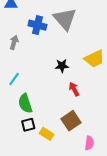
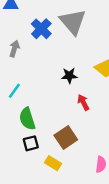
blue cross: (37, 25) -> (41, 29), turned 30
brown square: (71, 121) -> (66, 137), moved
yellow rectangle: (47, 134) -> (53, 163), moved

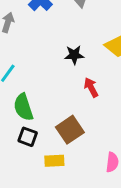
black square: (31, 143) -> (28, 137), turned 35
yellow rectangle: (53, 163) -> (54, 161), turned -35

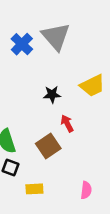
brown square: (70, 130) -> (48, 146), moved

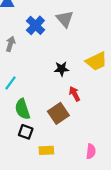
gray triangle: (56, 37) -> (65, 19), size x0.7

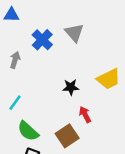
green semicircle: (22, 109) -> (28, 131), turned -30

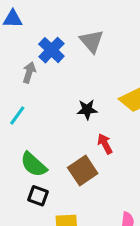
gray arrow: (15, 60) -> (29, 72), moved
cyan line: (15, 103) -> (17, 116), moved

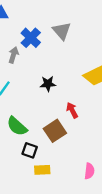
black star: (87, 110) -> (48, 84), moved
black square: (38, 196) -> (30, 150), moved

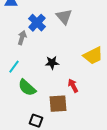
green semicircle: (17, 126) -> (27, 88), moved
brown square: (55, 131) -> (58, 104), turned 30

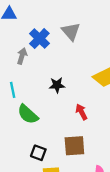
cyan line: (14, 67) -> (13, 90), turned -48
brown square: (58, 104) -> (74, 146), moved

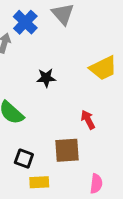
red arrow: (81, 112) -> (88, 120), moved

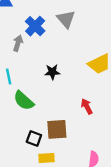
brown square: (67, 150) -> (57, 129), moved

